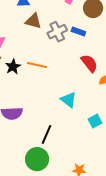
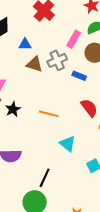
gray cross: (57, 32) -> (57, 60), moved
orange line: (37, 65) -> (49, 114), moved

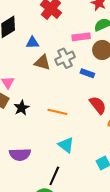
pink rectangle: (74, 39) -> (81, 37), turned 54
cyan triangle: (68, 144) -> (66, 145), moved

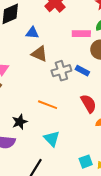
gray cross: (65, 58) -> (61, 71), moved
black star: (21, 108) -> (20, 122), moved

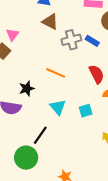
cyan square: (86, 162) -> (86, 111), moved

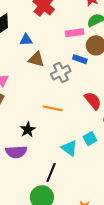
blue rectangle: (92, 41) -> (80, 59), moved
cyan triangle: (58, 107) -> (69, 148), moved

